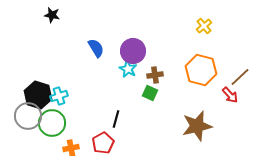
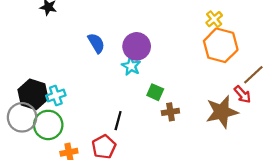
orange hexagon: (201, 70) -> (221, 45), moved
brown cross: (155, 75) -> (170, 112), moved
brown star: (197, 126) -> (222, 112), moved

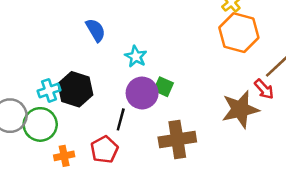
purple circle: (137, 46) -> (142, 93), moved
black hexagon: (33, 94) -> (75, 89), moved
brown cross: (170, 112) -> (177, 140), moved, size x1.8

